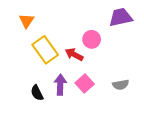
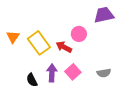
orange triangle: (27, 21) -> (13, 37), moved

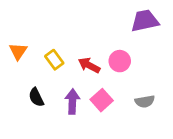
pink circle: (79, 34) -> (120, 61), moved
yellow rectangle: (39, 43) -> (54, 60), size x0.6
black semicircle: (32, 80) -> (36, 97), moved

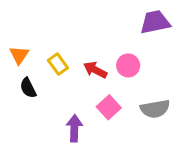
black semicircle: (36, 97) -> (28, 88), moved
purple arrow: (72, 101) -> (74, 128), moved
gray semicircle: (145, 101) -> (155, 109), size x1.4

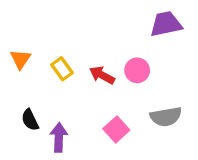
black semicircle: (28, 88) -> (30, 120), moved
pink square: (109, 107) -> (116, 129), moved
purple arrow: (74, 128) -> (59, 137), moved

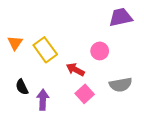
yellow rectangle: (62, 69) -> (45, 50), size x1.5
red arrow: (102, 75) -> (75, 70), moved

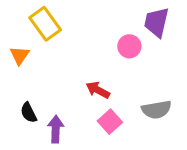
purple trapezoid: (121, 17) -> (156, 22), turned -65
yellow rectangle: (45, 50) -> (45, 24), moved
pink circle: (100, 51) -> (129, 46), moved

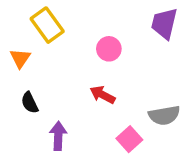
pink circle: (129, 46) -> (109, 49), moved
black semicircle: (29, 113) -> (30, 103), moved
pink square: (110, 122) -> (129, 139), moved

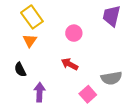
orange triangle: (20, 58) -> (30, 41), moved

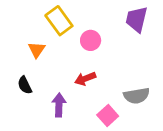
yellow rectangle: (32, 17) -> (59, 21), moved
red arrow: (70, 64) -> (85, 79), turned -49
purple arrow: (40, 92) -> (59, 105), moved

